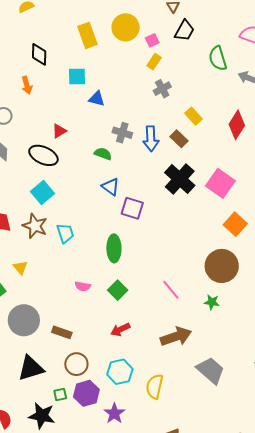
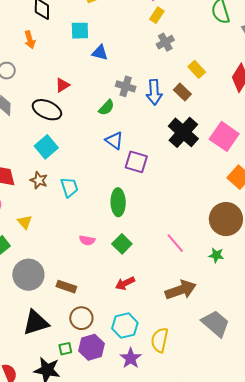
green semicircle: (103, 154) -> (106, 108), turned 114
brown star: (35, 226) -> (39, 180), size x0.7
purple star: (114, 413) -> (131, 358), moved

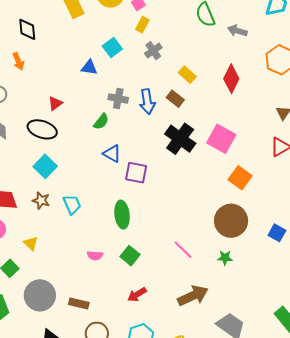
cyan square: (80, 31) -> (112, 48), moved, turned -30

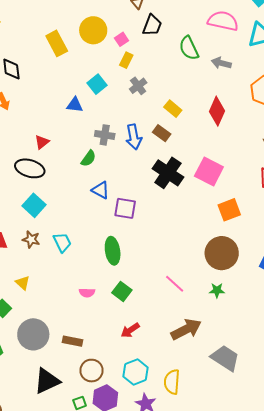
orange square: (240, 178) -> (229, 210), turned 35

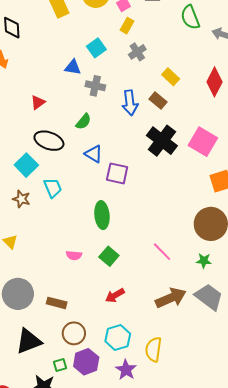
gray cross: (105, 135) -> (95, 86), moved
black ellipse: (30, 168) -> (49, 141), moved
cyan trapezoid: (62, 242) -> (53, 188), moved
gray trapezoid: (225, 358) -> (209, 297), moved

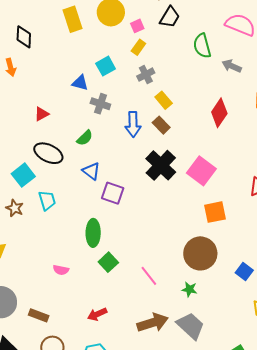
yellow rectangle: (171, 77) -> (164, 100), moved
green square: (109, 256) -> (108, 262), moved

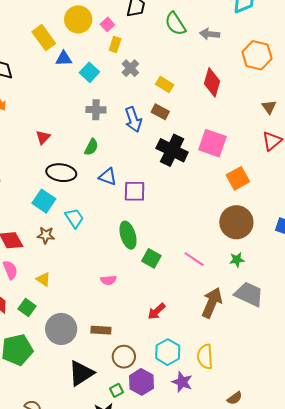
blue triangle: (80, 83) -> (64, 59), moved
yellow rectangle: (164, 100) -> (165, 85), moved
brown arrow: (153, 323) -> (212, 303), turned -32

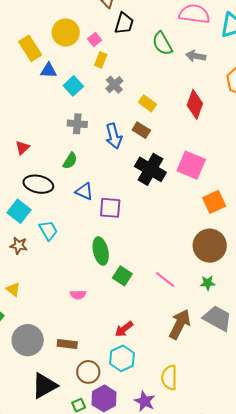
cyan hexagon: (168, 352) -> (122, 358), moved

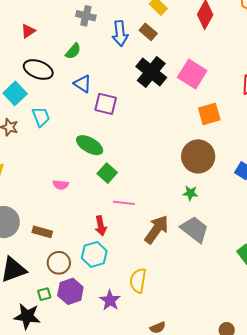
green ellipse: (101, 251) -> (90, 145), turned -56
pink line: (165, 279) -> (124, 203), moved, turned -40
red arrow: (124, 329) -> (101, 226), turned -72

